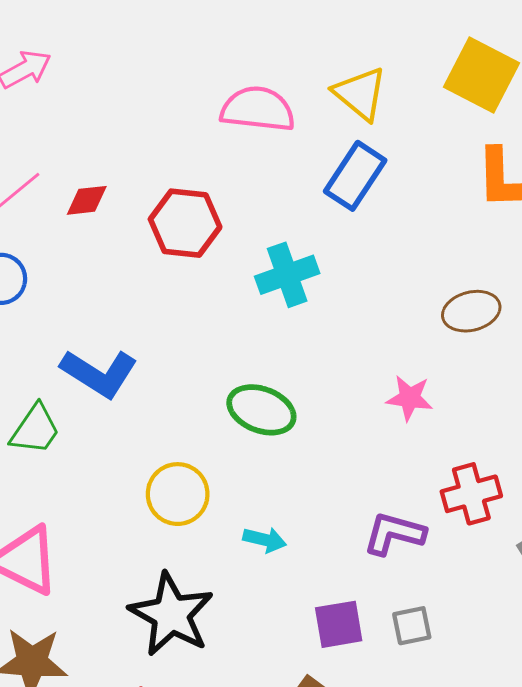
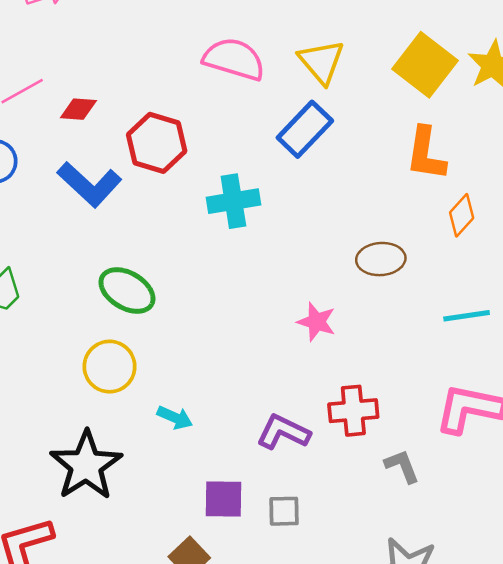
blue L-shape: (99, 373) -> (89, 184), moved
green ellipse: (261, 410) -> (127, 291), moved

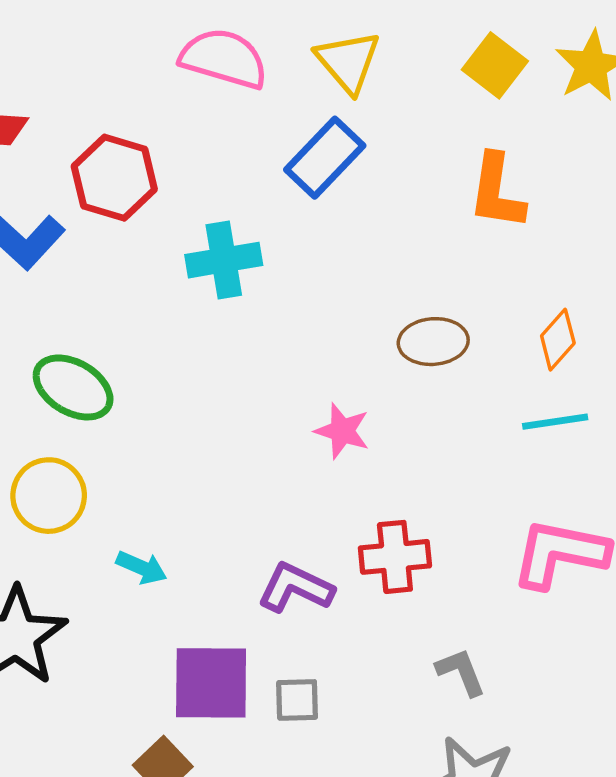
yellow square: (425, 65) -> (495, 65), size x0.7
orange diamond: (462, 215) -> (558, 340), moved
gray L-shape: (402, 466) -> (461, 672), moved
purple square: (223, 499) -> (211, 683), size x1.4

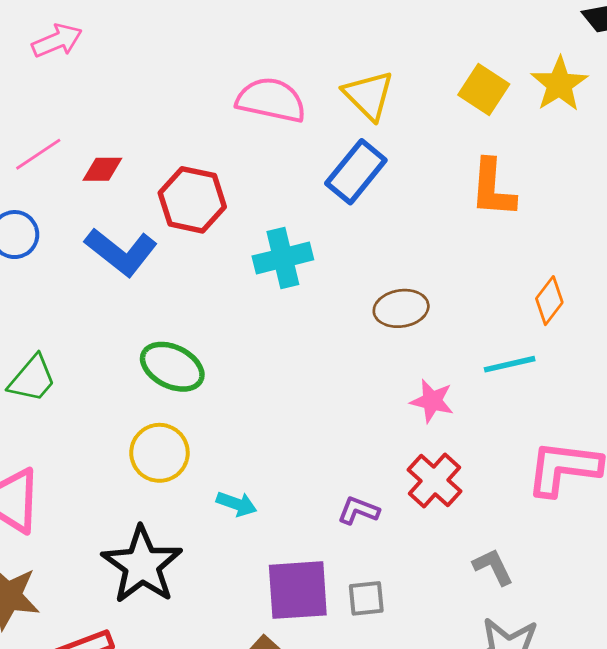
brown ellipse: (433, 342) -> (401, 308), moved
cyan line: (555, 422) -> (510, 364), moved
pink star: (342, 431) -> (432, 401), moved
red cross: (395, 557) -> (434, 481), turned -38
purple L-shape: (296, 588) -> (358, 510), size x0.7

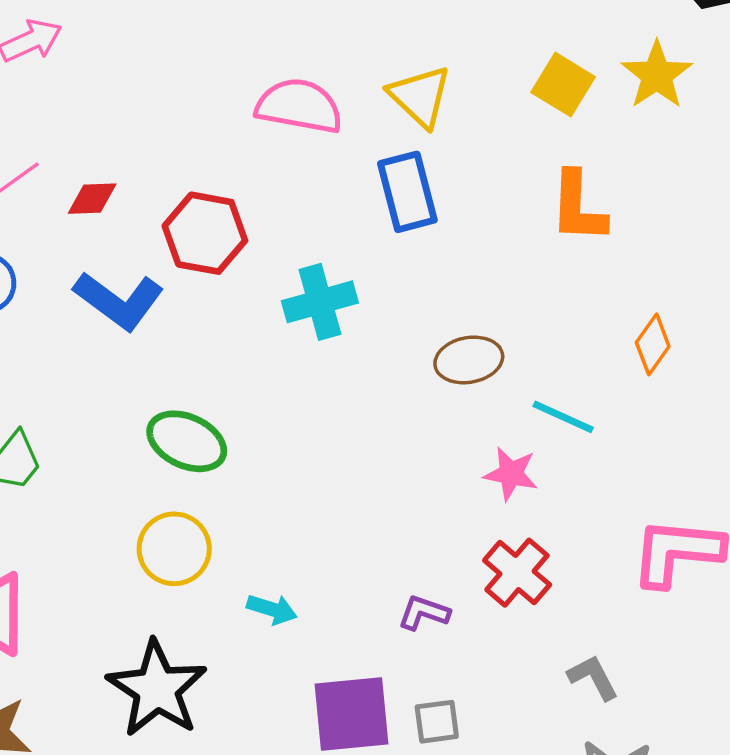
blue rectangle: (356, 172) -> (407, 192), turned -52
cyan line: (510, 364) -> (563, 417), moved, turned 39

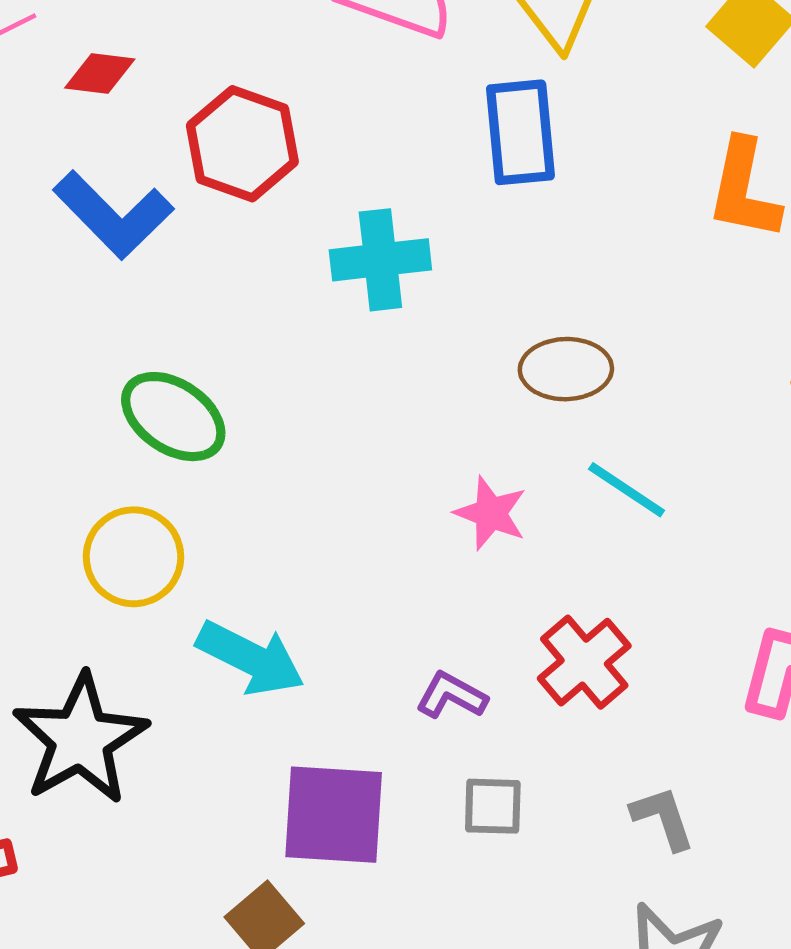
cyan line: (563, 417) -> (627, 490), moved
pink star: (511, 474) -> (491, 513), moved
cyan arrow: (272, 609) -> (251, 658), size x1.6
gray square: (437, 722) -> (493, 806), moved

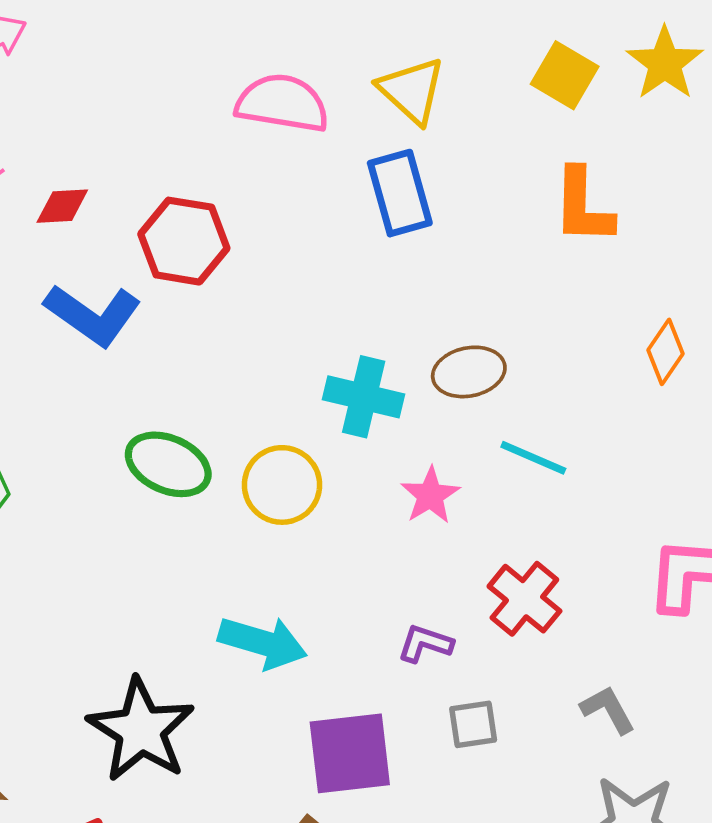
cyan cross: (380, 260) -> (364, 397), moved, turned 30
pink star: (491, 513) -> (430, 495), turned 30
yellow circle: (133, 557) -> (282, 485), moved

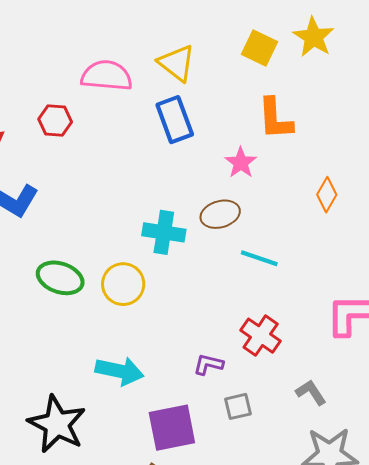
red hexagon: (184, 241) -> (55, 120), moved, size x0.7
pink star: (430, 495) -> (241, 163), moved

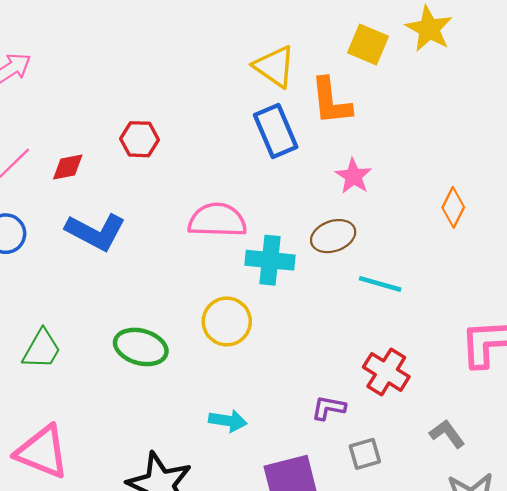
pink semicircle: (107, 76) -> (217, 220), moved
orange L-shape: (275, 119) -> (331, 101), moved
green ellipse: (60, 278) -> (141, 347), moved
cyan arrow: (120, 371) -> (228, 421), size x0.7

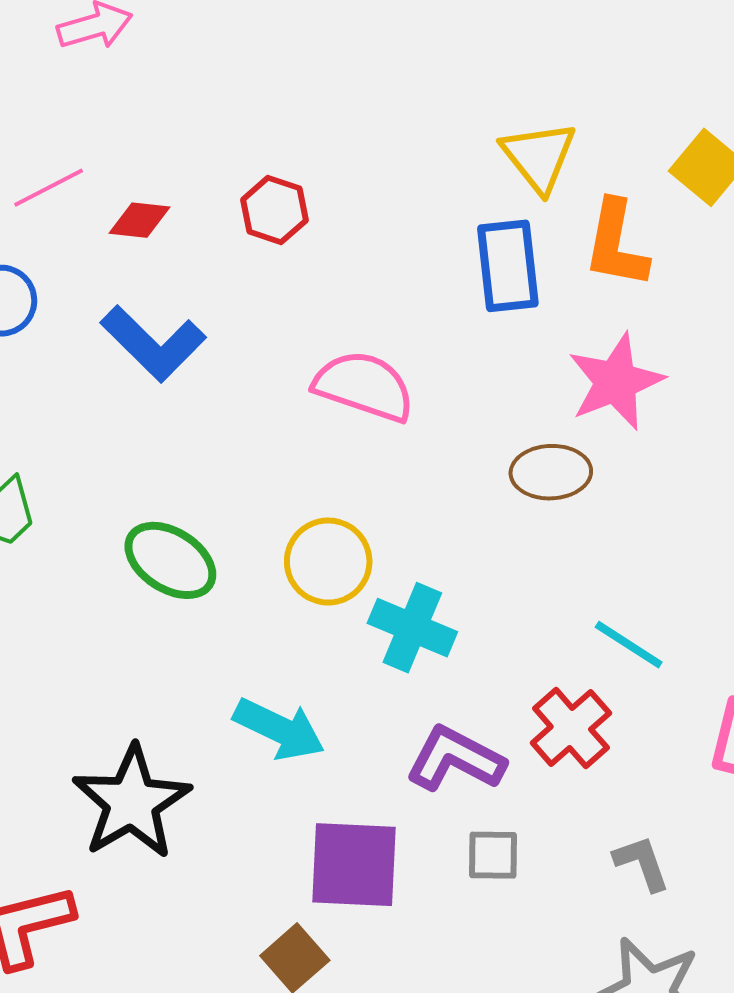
pink star: (353, 176) -> (616, 382), size x1.5
cyan cross: (270, 260) -> (412, 628), moved
cyan line: (380, 284) -> (629, 645), moved
purple L-shape: (329, 408) -> (455, 759), size x1.6
cyan arrow: (228, 421) -> (279, 729), size x1.4

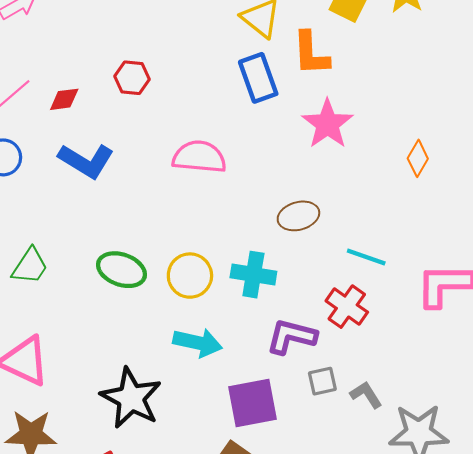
brown ellipse: (551, 472) -> (298, 216), moved
yellow circle: (328, 562) -> (190, 276), moved
gray L-shape: (642, 863) -> (366, 395), moved

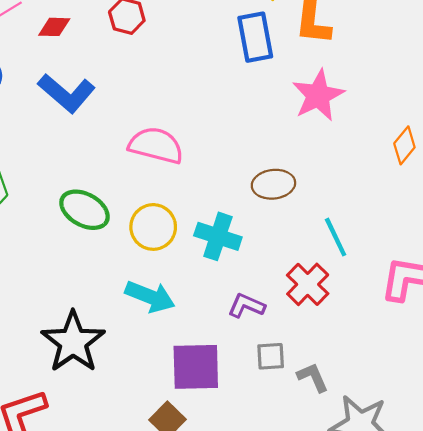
pink semicircle: (199, 157) -> (156, 145), moved
cyan line: (366, 257) -> (336, 237), turned 36
purple L-shape: (291, 336) -> (246, 306), size x0.7

